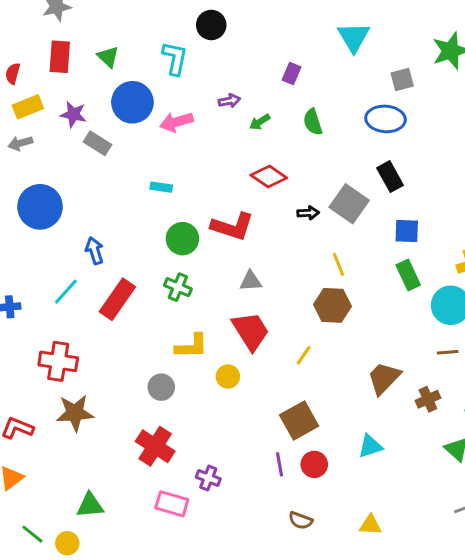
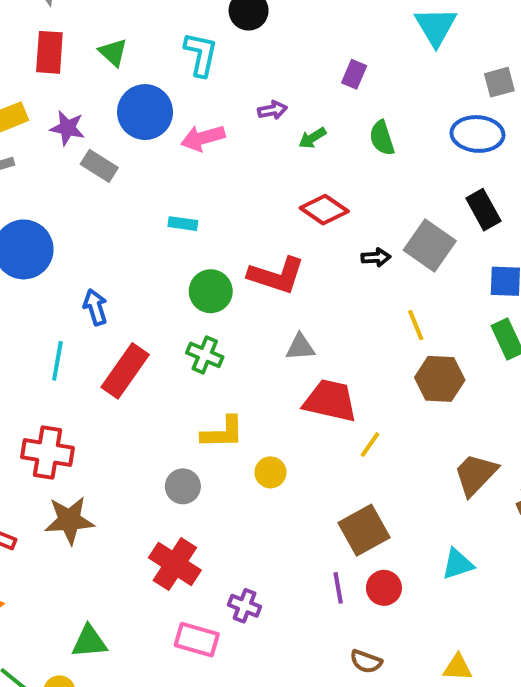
cyan line: (66, 292) -> (57, 361), turned -32
brown hexagon: (332, 305) -> (440, 379), moved
red trapezoid: (251, 331) -> (330, 401), moved, turned -45

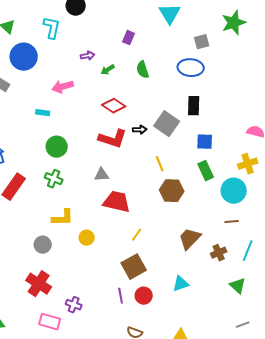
pink arrow: (203, 138) -> (63, 87), moved
black rectangle: (483, 210) -> (194, 106), turned 30
red L-shape: (276, 275) -> (113, 139), moved
yellow line: (370, 445) -> (137, 235), moved

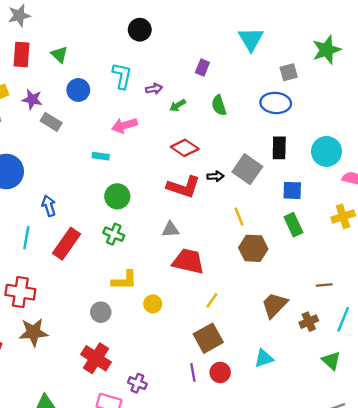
cyan L-shape: (52, 28) -> (122, 76), moved
blue circle: (24, 57) -> (78, 90), size x0.7
cyan circle: (234, 191) -> (326, 151), moved

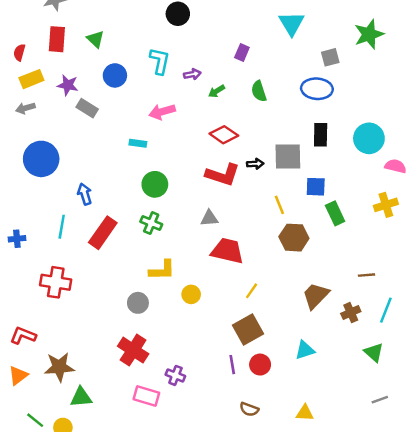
gray square: (247, 169) -> (288, 156), turned -36
blue square: (292, 190) -> (316, 187), moved
brown star: (33, 332) -> (59, 367), moved

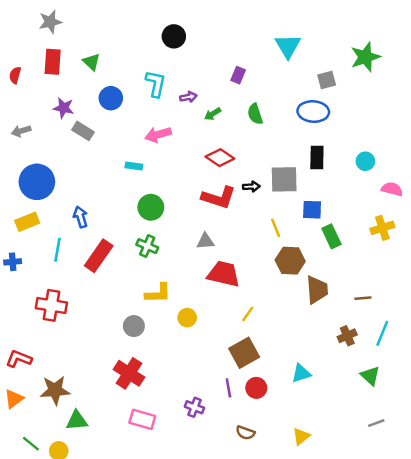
yellow rectangle: (31, 79) -> (27, 222), moved
cyan circle: (369, 138) -> (365, 161), size x0.6
brown trapezoid: (316, 296) -> (317, 290), moved, turned 132
purple cross: (175, 375) -> (194, 407), moved
yellow triangle: (305, 413) -> (301, 436), turned -42

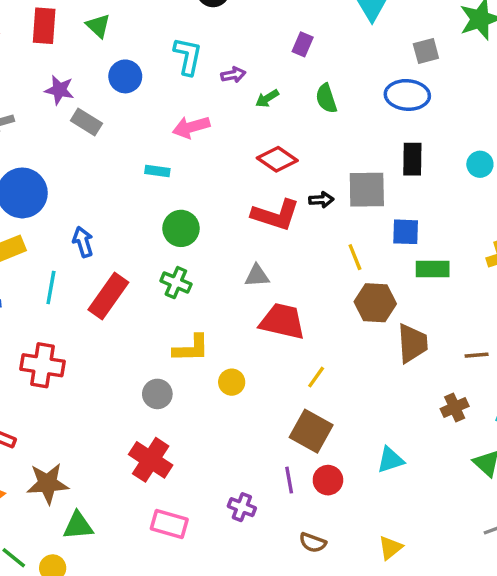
green rectangle: (331, 236) -> (433, 269), turned -65
brown square: (244, 353) -> (311, 431), turned -32

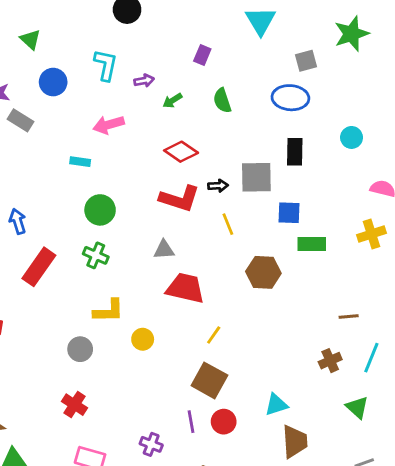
cyan circle: (480, 164) -> (352, 137), moved
yellow line: (355, 257) -> (228, 224), moved
brown trapezoid: (412, 343) -> (295, 442), moved
red cross: (151, 460) -> (74, 405), size x0.7

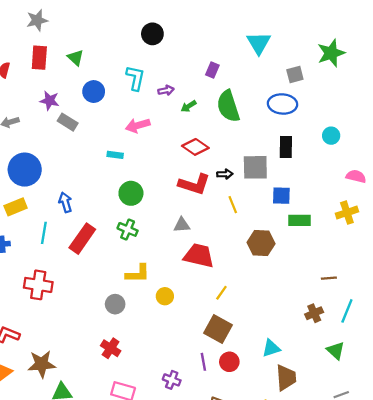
green semicircle: (222, 101) -> (228, 106), size x1.6

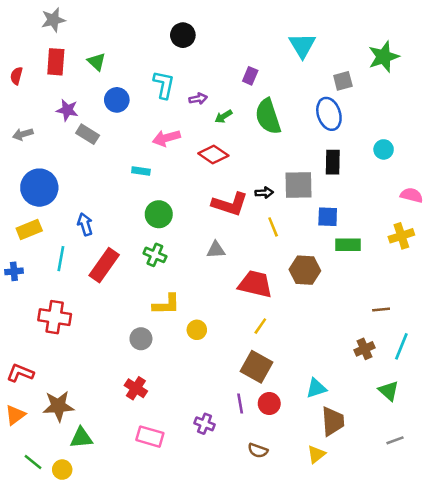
blue ellipse: (282, 104) -> (329, 114), turned 68
red diamond: (195, 147) -> (213, 155), moved
red trapezoid: (199, 256) -> (255, 284), moved

